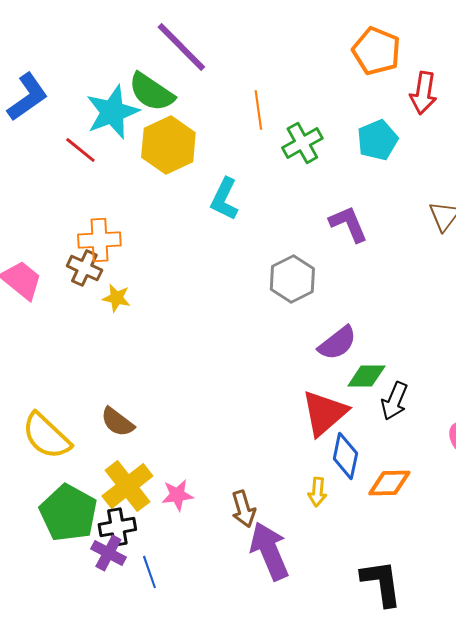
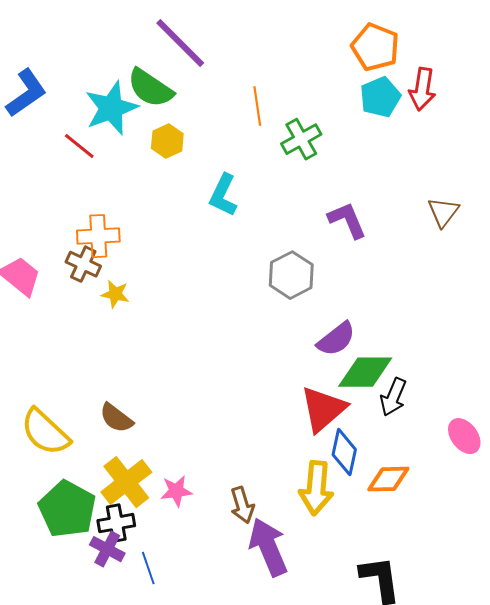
cyan pentagon: (377, 140) -> (380, 97), moved
yellow hexagon: (168, 145) -> (167, 141), size x0.6
green diamond: (366, 376) -> (365, 372), size x1.4
yellow arrow: (317, 492) -> (316, 488), size x1.8

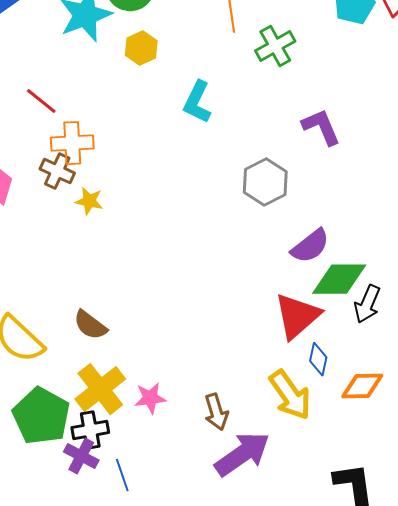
red line: (79, 146) -> (41, 101), moved
blue diamond: (344, 452) -> (318, 359), size x0.7
yellow arrow: (316, 488) -> (290, 395), turned -40
purple arrow: (268, 547) -> (242, 454), turned 78

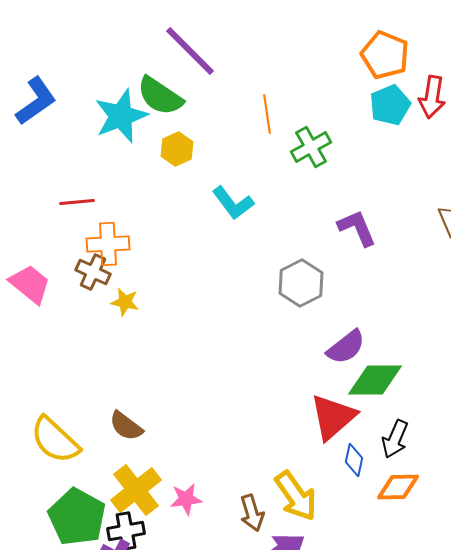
red line: (41, 101) -> (77, 202), turned -44
cyan L-shape: (197, 102) -> (233, 203), turned -63
black arrow: (367, 304) -> (395, 439), moved
yellow arrow: (290, 395) -> (296, 496), moved

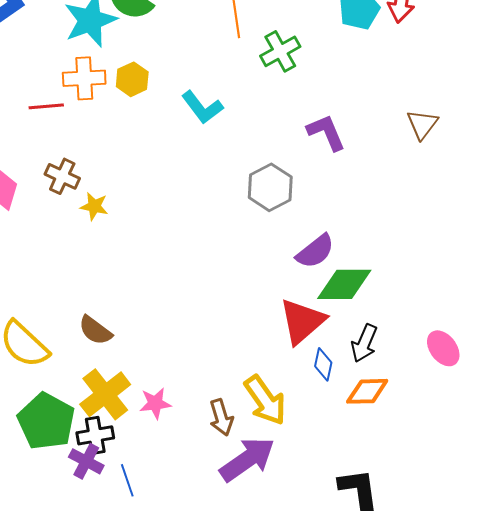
yellow hexagon: (177, 149) -> (132, 79), moved
orange cross: (108, 244) -> (84, 78), moved

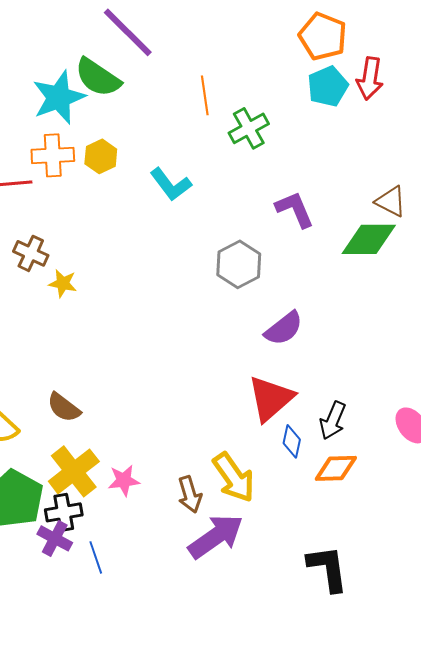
brown triangle: (422, 124) -> (391, 201), turned -40
green diamond: (344, 284) -> (369, 239), moved

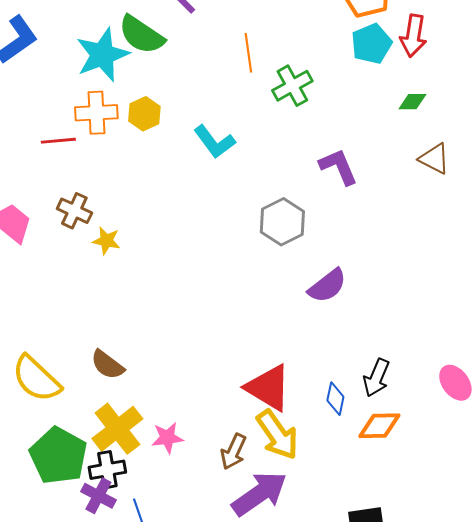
green diamond: (369, 239) -> (412, 102), moved, size x0.5
red triangle: (271, 398) -> (268, 388), moved, turned -48
brown arrow: (190, 494) -> (233, 452), turned 42

